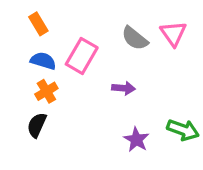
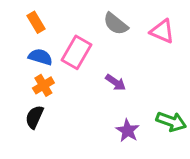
pink triangle: (173, 33) -> (162, 31), turned -32
gray semicircle: (135, 38) -> (116, 24), moved
purple arrow: (124, 88) -> (116, 82), turned 30

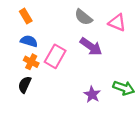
pink rectangle: (77, 52) -> (55, 56), moved
purple arrow: (116, 82) -> (91, 47), moved, size x1.5
orange cross: (43, 85) -> (31, 62), turned -32

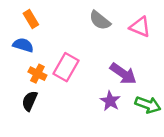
blue semicircle: (29, 41) -> (23, 45), moved
purple arrow: (91, 47) -> (123, 74), moved
purple star: (92, 94) -> (110, 101), moved

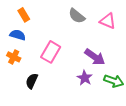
orange cross: (37, 74) -> (14, 57), moved
black semicircle: (30, 101) -> (32, 81), moved

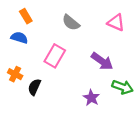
gray semicircle: (77, 16) -> (71, 23), moved
orange cross: (14, 57) -> (15, 74), moved
purple star: (85, 78) -> (91, 98), moved

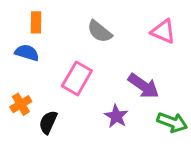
orange rectangle: (26, 16) -> (36, 22), turned 32
orange cross: (15, 74) -> (21, 104), turned 32
purple star: (91, 98) -> (116, 116), moved

